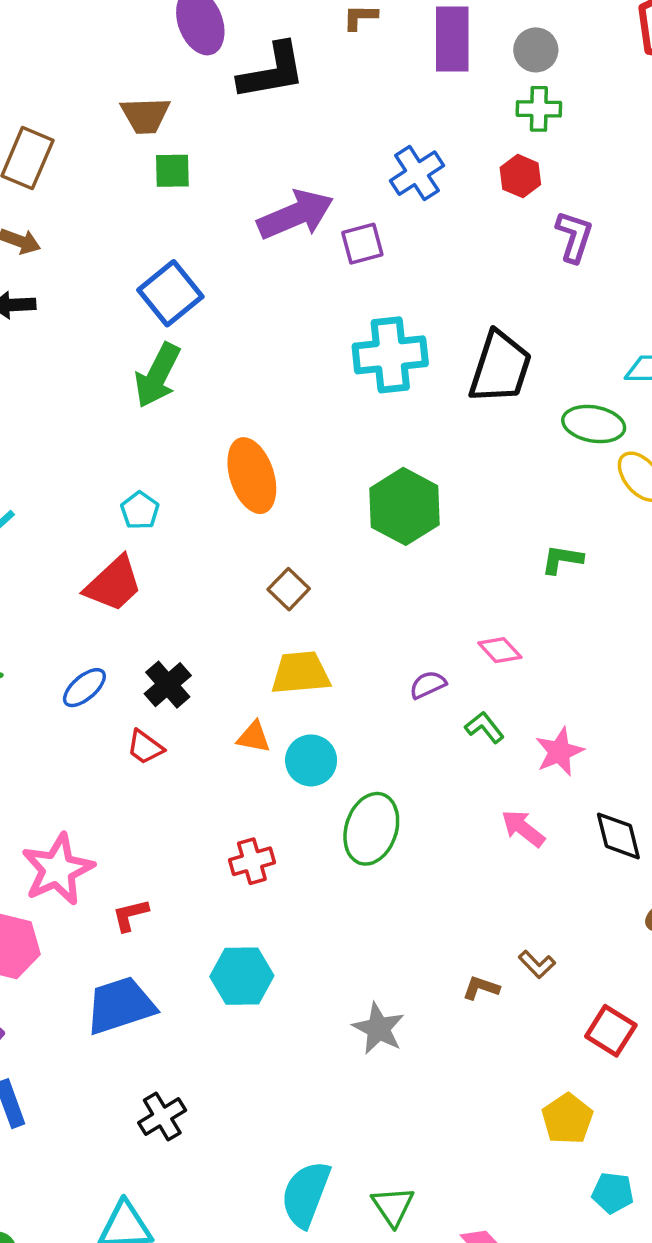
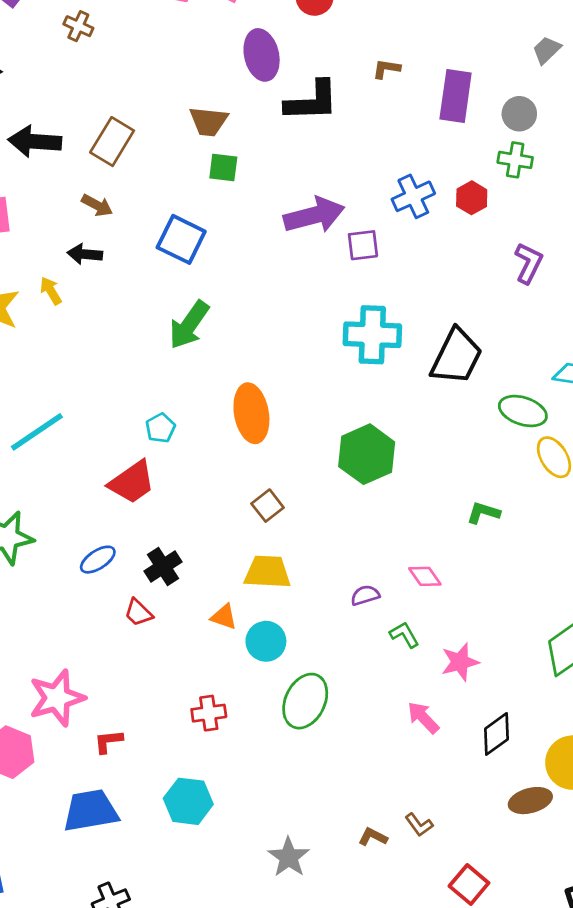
red hexagon: (520, 176) -> (472, 198), moved
blue square: (170, 293) -> (181, 239), moved, turned -33
black diamond: (618, 836) -> (496, 734), turned 60

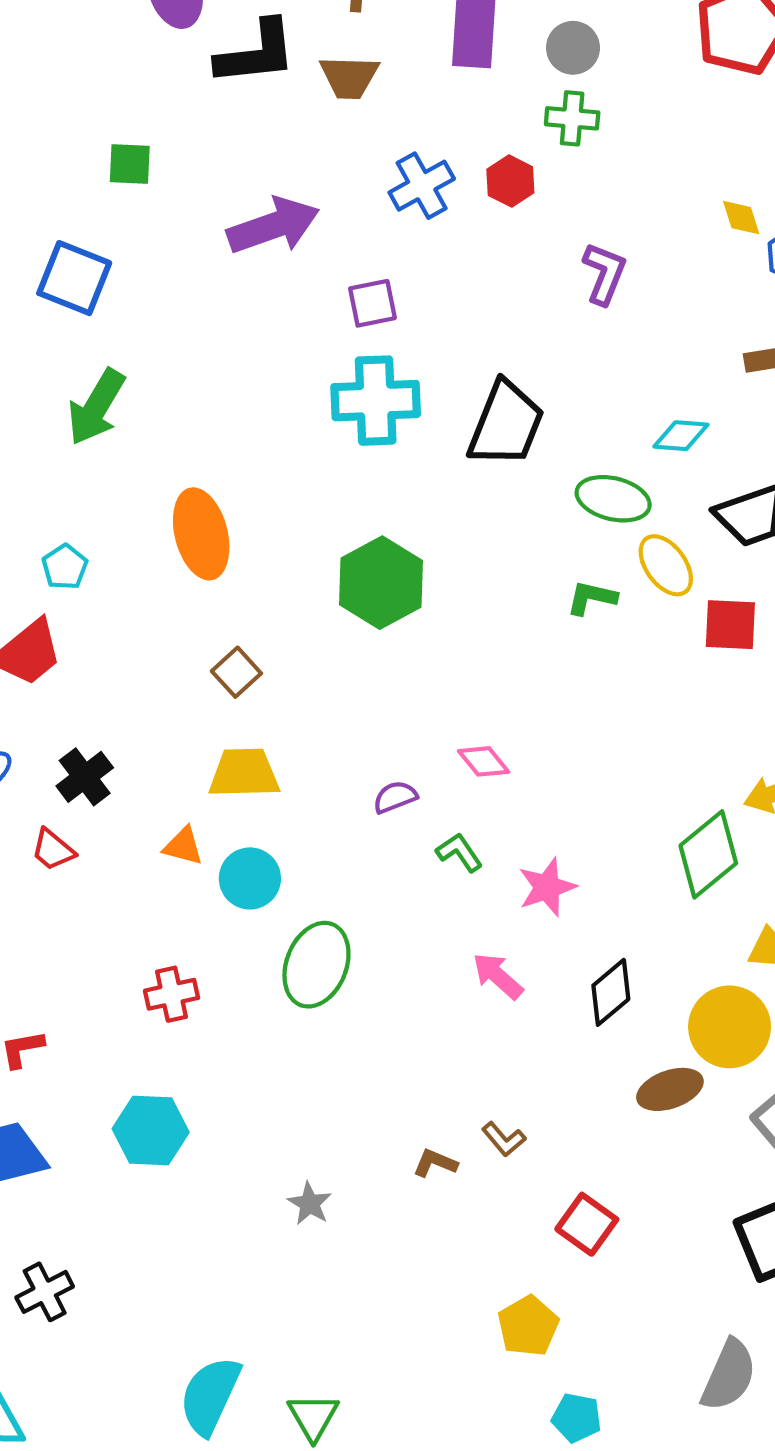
brown trapezoid: (208, 121) -> (349, 77), moved
purple square: (363, 245) -> (372, 303), moved
green L-shape: (483, 513) -> (592, 598), moved
gray star: (289, 857) -> (310, 1204), size x0.7

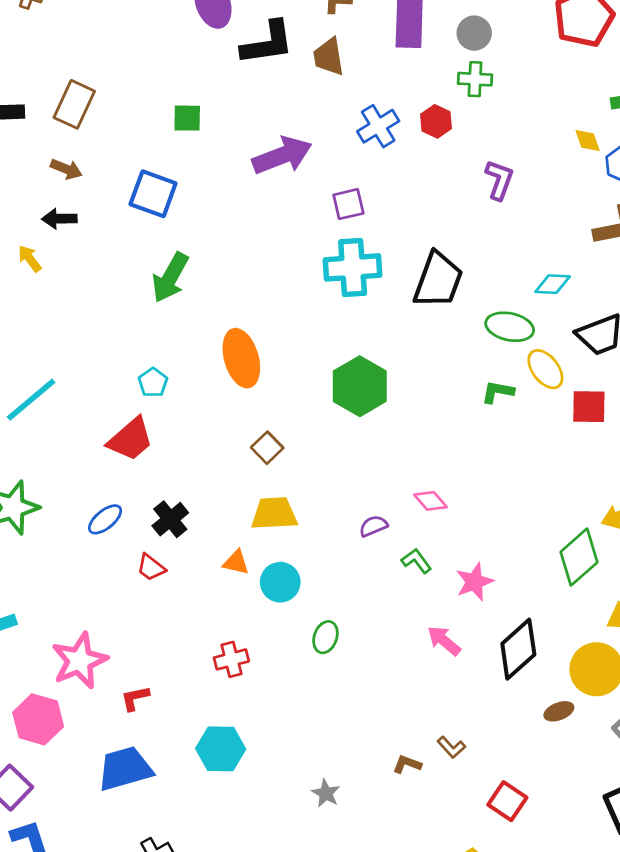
brown trapezoid: (349, 77) -> (329, 57), turned 81
green ellipse: (316, 965) -> (325, 637), size x0.6
black diamond: (611, 992) -> (518, 649), size x1.4
brown ellipse: (670, 1089) -> (559, 711), size x0.7

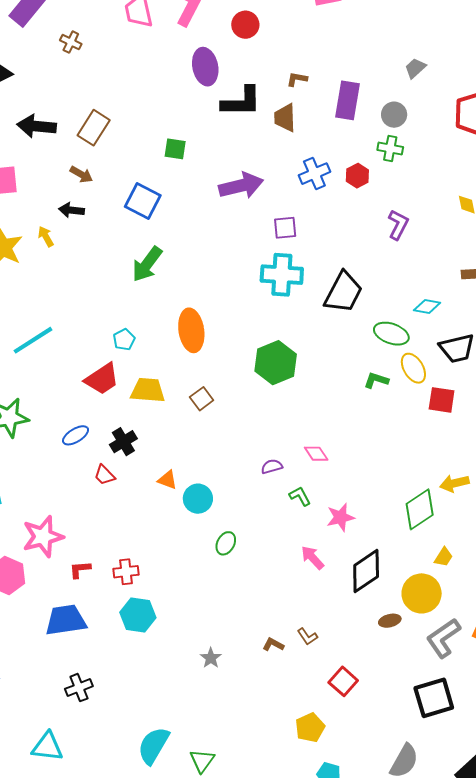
yellow trapezoid: (274, 514) -> (148, 390), moved
red cross: (231, 659) -> (126, 572), moved

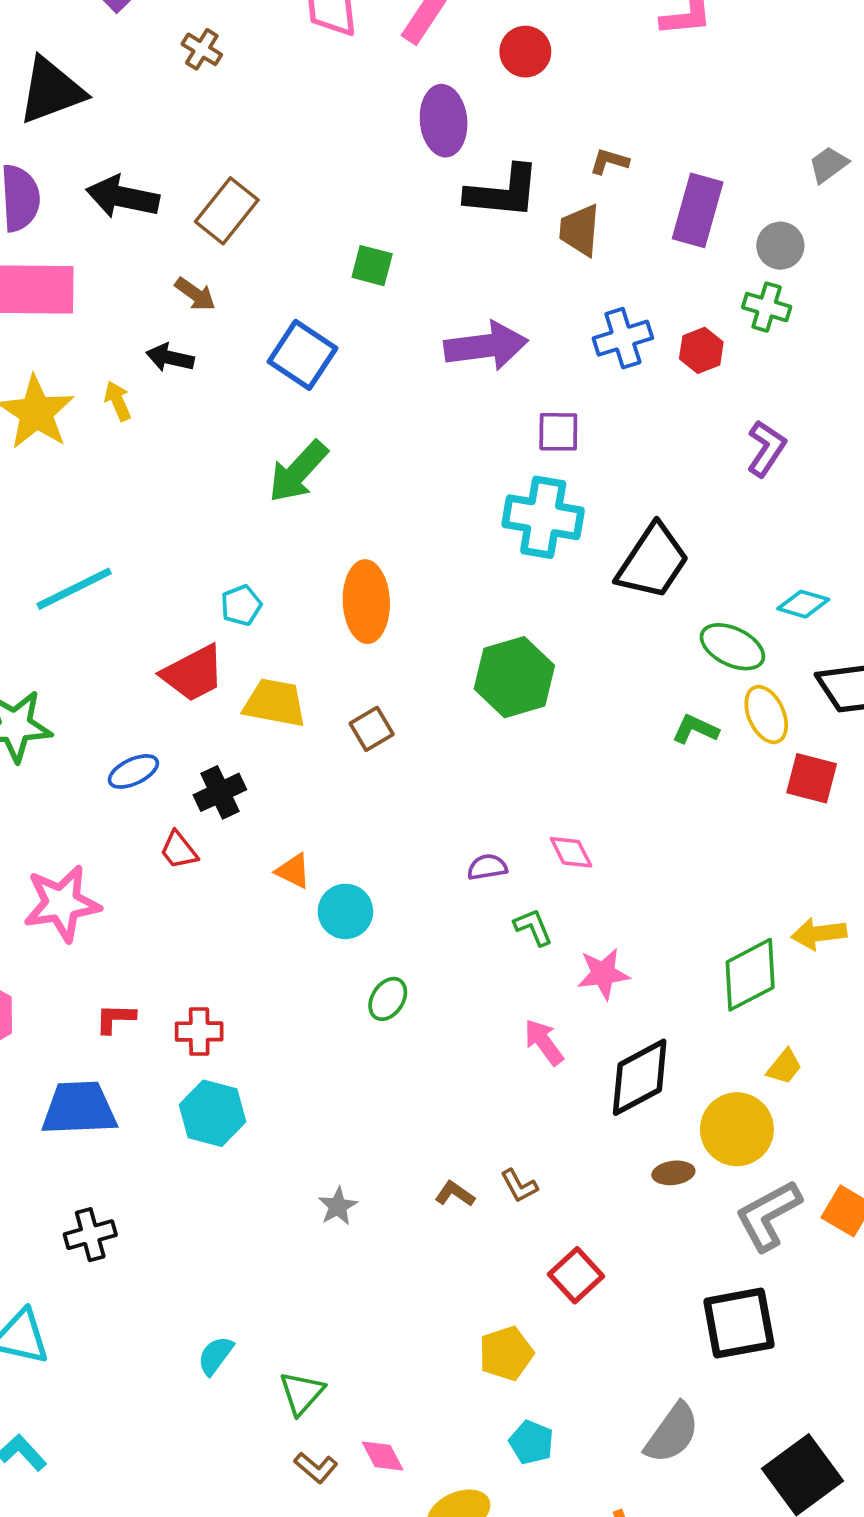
pink star: (43, 537) -> (62, 903), moved
cyan semicircle: (153, 745) -> (215, 1356), size x0.6

